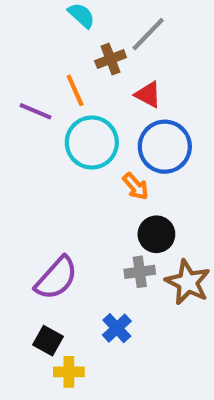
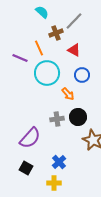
blue circle: (165, 147) -> (82, 75), size x0.6
gray cross: (140, 272) -> (57, 119), moved
yellow cross: (69, 372) -> (54, 183), moved

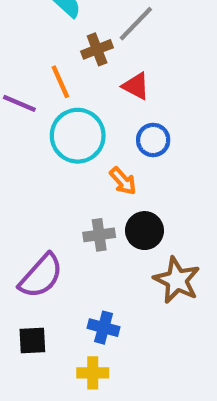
blue cross: (59, 162) -> (104, 328), turned -32
black square: (26, 168) -> (32, 341), turned -32

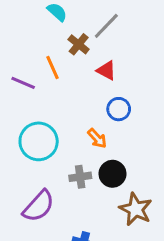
brown cross: (97, 49) -> (79, 44), turned -30
cyan circle: (78, 136) -> (39, 141), moved

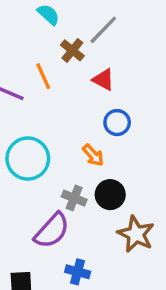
gray cross: (80, 177) -> (74, 198), turned 30
purple semicircle: (39, 206) -> (52, 231), moved

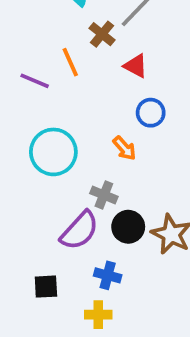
black circle: (110, 195) -> (128, 227), moved

